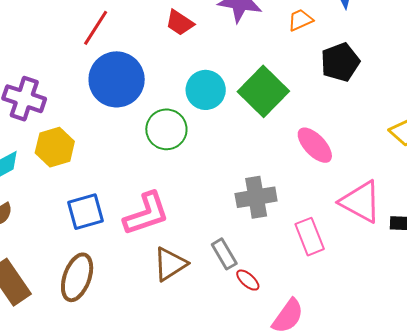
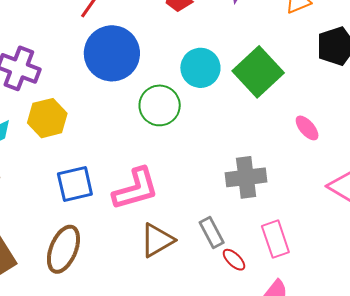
pink ellipse: (315, 145) -> (307, 128), size x0.7
pink rectangle: (310, 237) -> (275, 239), moved

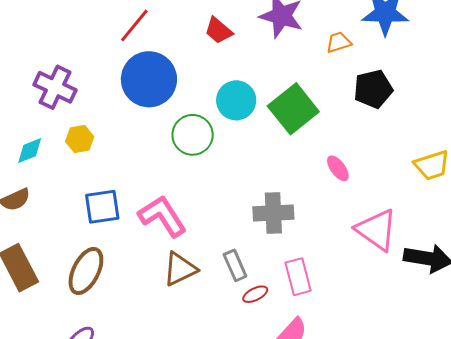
yellow hexagon: (47, 118) -> (80, 139), size x0.7
pink L-shape: (136, 189) -> (162, 216), turned -111
red ellipse: (234, 260) -> (255, 294), turned -75

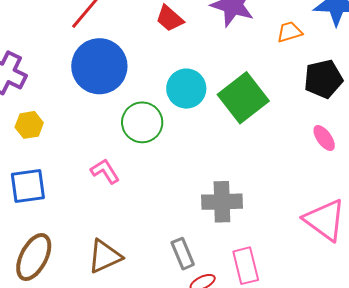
pink ellipse: (338, 168) -> (324, 138), moved
blue square: (102, 207) -> (28, 186), moved
pink L-shape: (162, 216) -> (105, 171), moved, size x0.6
brown triangle: (180, 269) -> (105, 256), moved

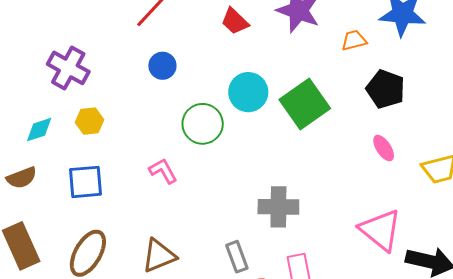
blue circle: (99, 66) -> (162, 66), size x0.5
black pentagon: (323, 79) -> (386, 89), turned 30

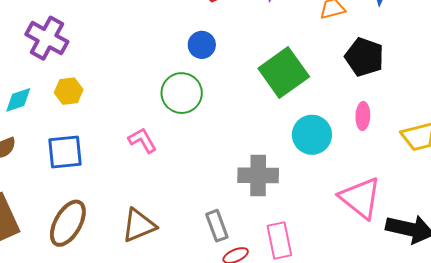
blue circle: (162, 66) -> (202, 45), moved
cyan circle: (248, 92) -> (312, 135), moved
pink ellipse: (384, 148) -> (363, 116), turned 36

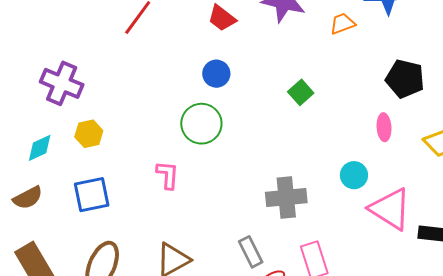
black pentagon: (364, 57) -> (405, 79), moved
green square: (284, 72) -> (301, 92), size x0.5
cyan circle: (312, 135) -> (354, 175), moved, size x0.7
pink L-shape: (143, 140) -> (168, 175), turned 40

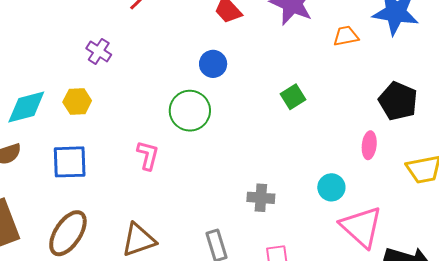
purple cross: (62, 83) -> (99, 51), moved, size x0.6
cyan diamond: (40, 148) -> (26, 107), size x1.4
gray cross: (286, 197) -> (261, 198), size x0.7

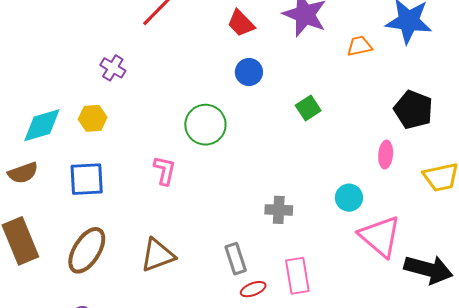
blue circle: (213, 64) -> (249, 72), moved

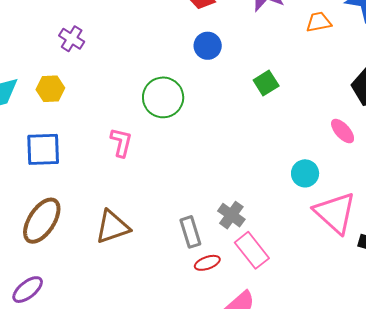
pink ellipse: (386, 155) -> (343, 131), turned -48
gray cross: (279, 210) -> (231, 215), moved, turned 32
pink rectangle: (297, 276) -> (252, 250), turned -30

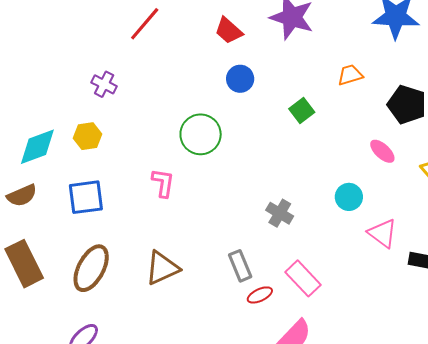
orange trapezoid: (319, 22) -> (350, 75), moved
pink triangle: (335, 213) -> (382, 233), size x0.7
gray cross: (231, 215) -> (280, 213), moved

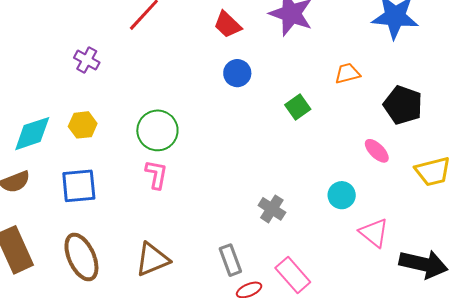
purple cross: (104, 84) -> (87, 60), moved
green circle: (201, 134) -> (157, 130), moved
brown ellipse: (91, 268) -> (81, 257), turned -54

